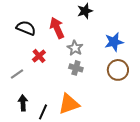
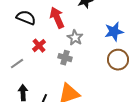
gray cross: (76, 68) -> (65, 58), moved

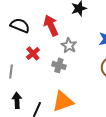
gray line: (17, 64) -> (11, 71), turned -48

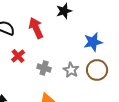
gray star: (69, 45) -> (71, 70), moved

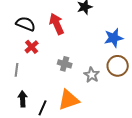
red cross: (18, 56) -> (32, 47), moved
gray star: (71, 70) -> (92, 75), moved

